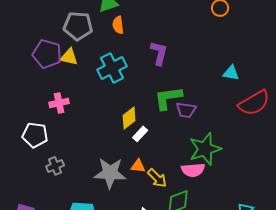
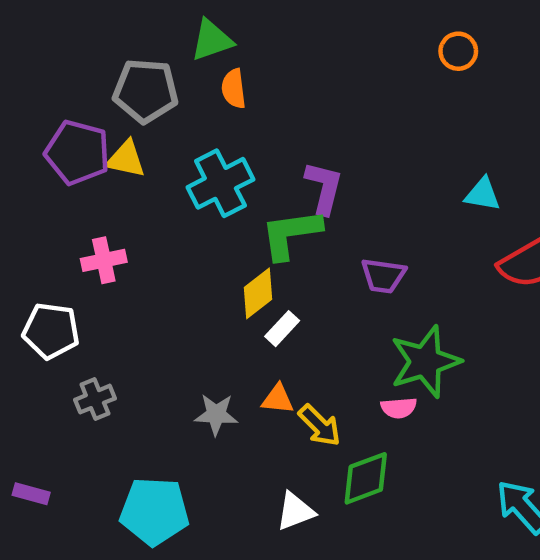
purple L-shape: (159, 53) -> (324, 188), moved
green L-shape: (168, 98) -> (291, 234), moved
pink semicircle: (193, 170) -> (399, 408), size x0.7
gray star: (110, 173) -> (216, 414), size x0.6

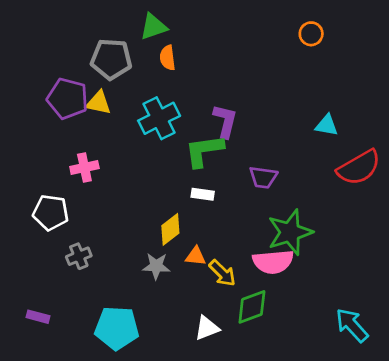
yellow diamond: (258, 293) -> (170, 229), moved
white rectangle: (282, 329) -> (203, 194), moved, turned 55
pink semicircle: (399, 408) -> (273, 262), size x1.8

